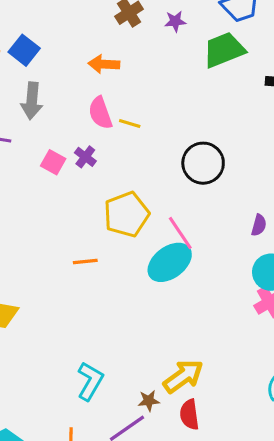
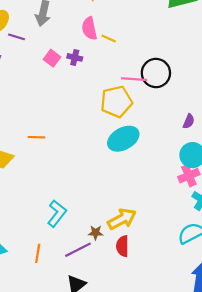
purple cross: (85, 157) -> (75, 57), turned -32
yellow pentagon: (126, 214) -> (116, 102), moved
pink line: (180, 233) -> (134, 79), moved, turned -60
orange line: (85, 261) -> (36, 137), moved

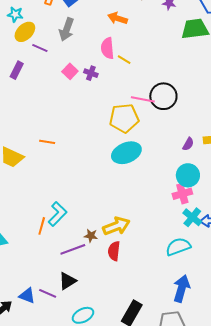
orange line: (38, 253) -> (42, 226), moved

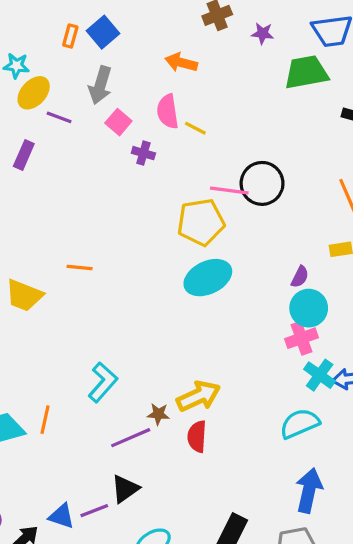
pink square: (70, 71) -> (118, 122), moved
purple semicircle: (188, 144) -> (300, 277), moved
orange line: (42, 226) -> (45, 420), moved
purple line: (48, 293) -> (94, 511), turned -42

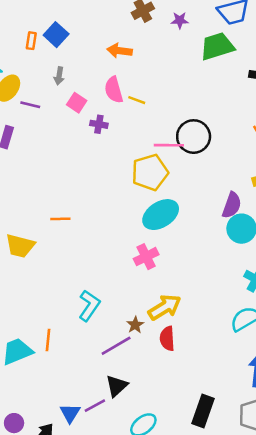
gray arrow: (100, 85) -> (59, 76), size x0.6
purple semicircle: (300, 277) -> (232, 205), size x1.5
pink cross: (301, 338) -> (146, 257), moved
brown star: (158, 414) -> (135, 325), turned -30
blue triangle: (62, 516) -> (70, 413), turned 50

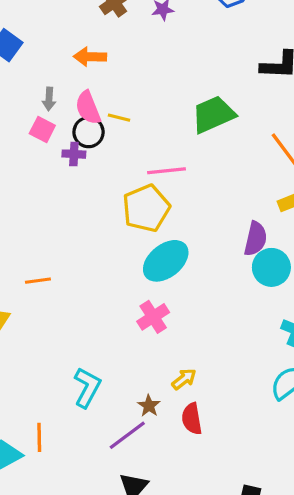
green trapezoid: (217, 46) -> (213, 114), moved
gray arrow: (59, 76) -> (49, 99), moved
black circle: (194, 137) -> (89, 132), moved, size x0.7
yellow arrow: (165, 307) -> (184, 379), size x0.6

